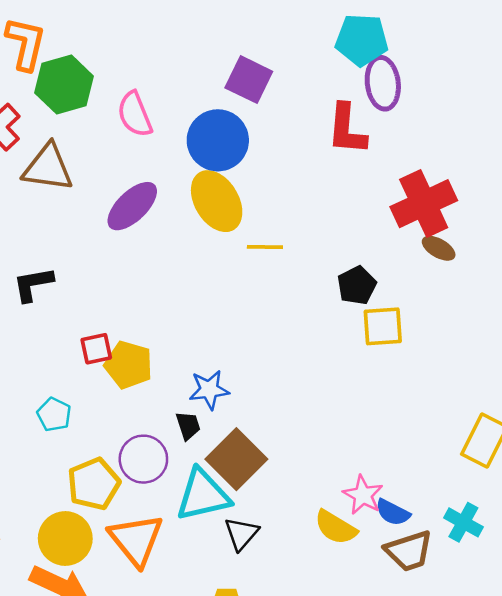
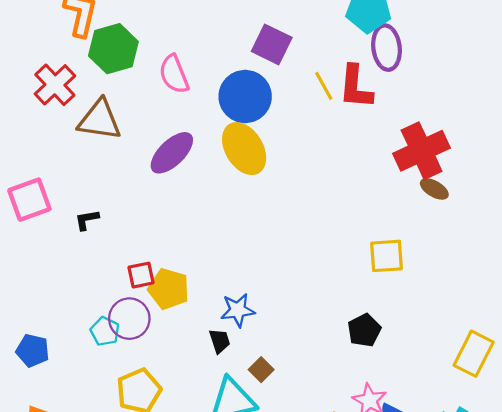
yellow line: (265, 247) -> (324, 86), moved, turned 60
black L-shape: (33, 284) -> (87, 220), size x0.7
black pentagon: (357, 285) -> (364, 330), moved
purple circle: (143, 459) -> (129, 319), moved
brown square: (236, 459) -> (261, 370), size x0.5

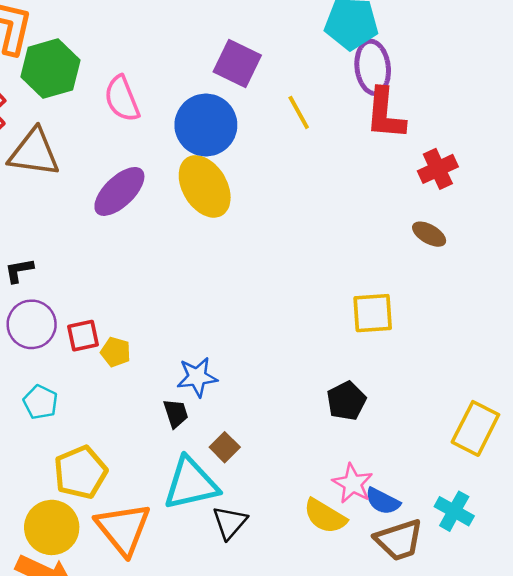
red L-shape: (356, 87) -> (385, 114), moved
red cross: (422, 151) -> (438, 169), moved, size x0.6
yellow pentagon: (169, 289) -> (116, 352), size x0.6
purple circle: (129, 319) -> (32, 324), moved

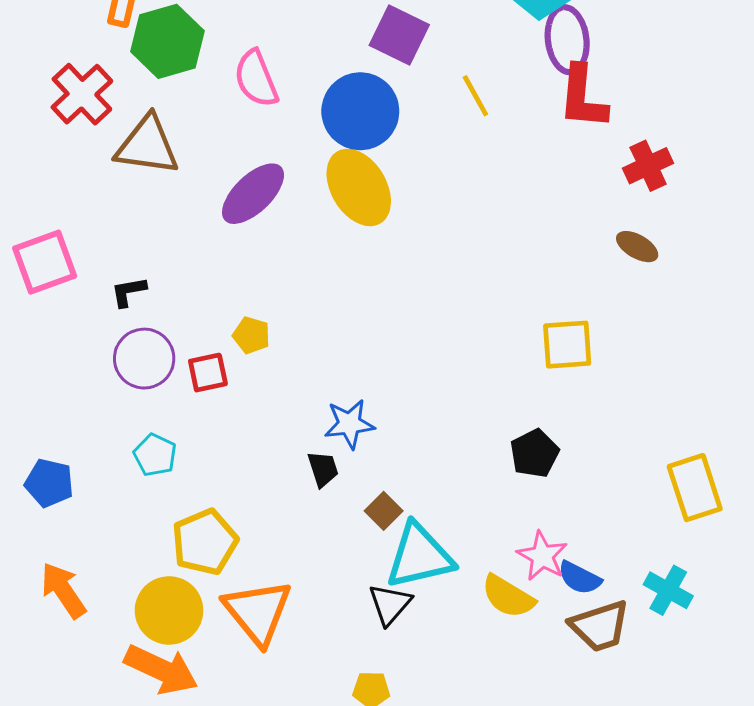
yellow pentagon: (116, 352) -> (251, 335), moved
yellow rectangle: (475, 428) -> (695, 488), turned -45
cyan triangle: (191, 484) -> (419, 556), moved

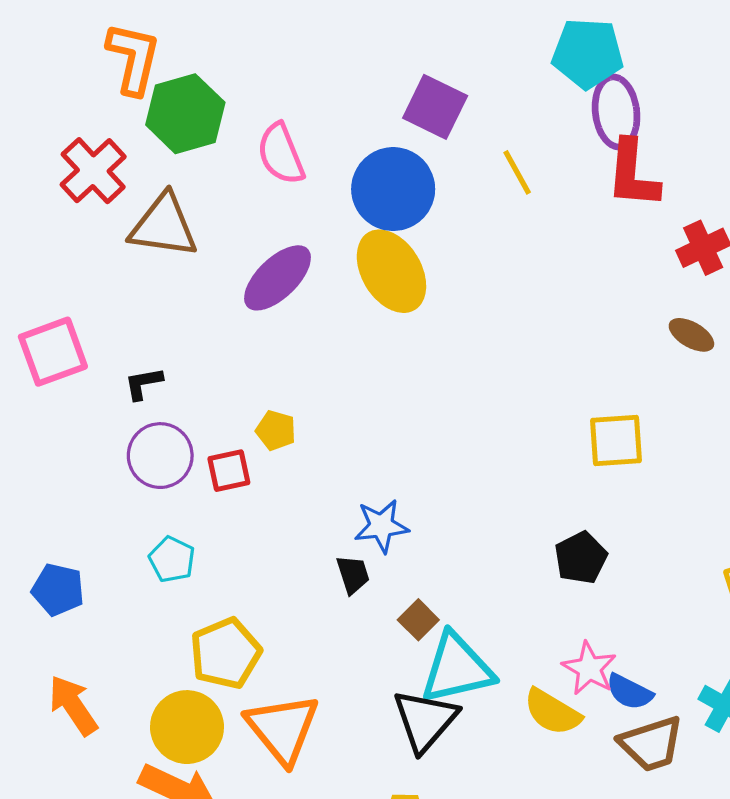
black triangle: (390, 604) -> (425, 720), size x1.4

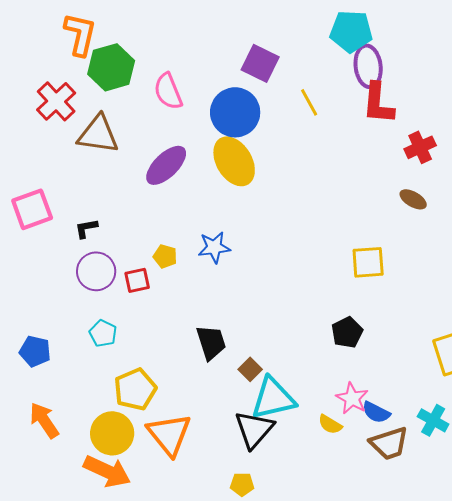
blue star: (381, 526) -> (214, 247), moved
black trapezoid: (353, 575) -> (211, 342), size x1.5
yellow semicircle: (552, 712) -> (330, 424), size x0.7

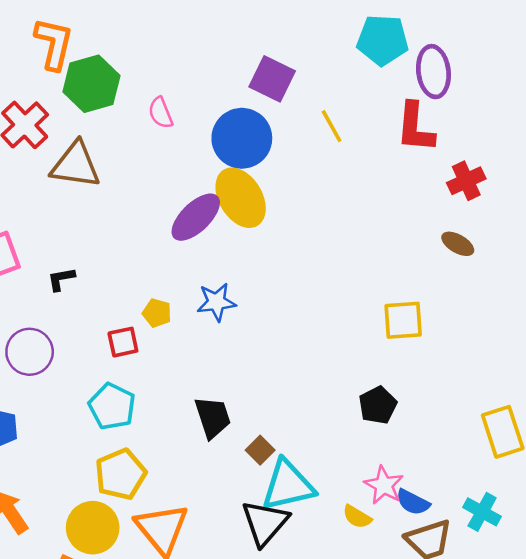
purple ellipse: (368, 66) -> (433, 72), moved
pink semicircle: (168, 91) -> (161, 113), size x0.7
purple ellipse: (166, 165) -> (196, 217), moved
purple circle: (96, 271) -> (30, 352), moved
cyan pentagon: (103, 333) -> (112, 406), moved, size x1.4

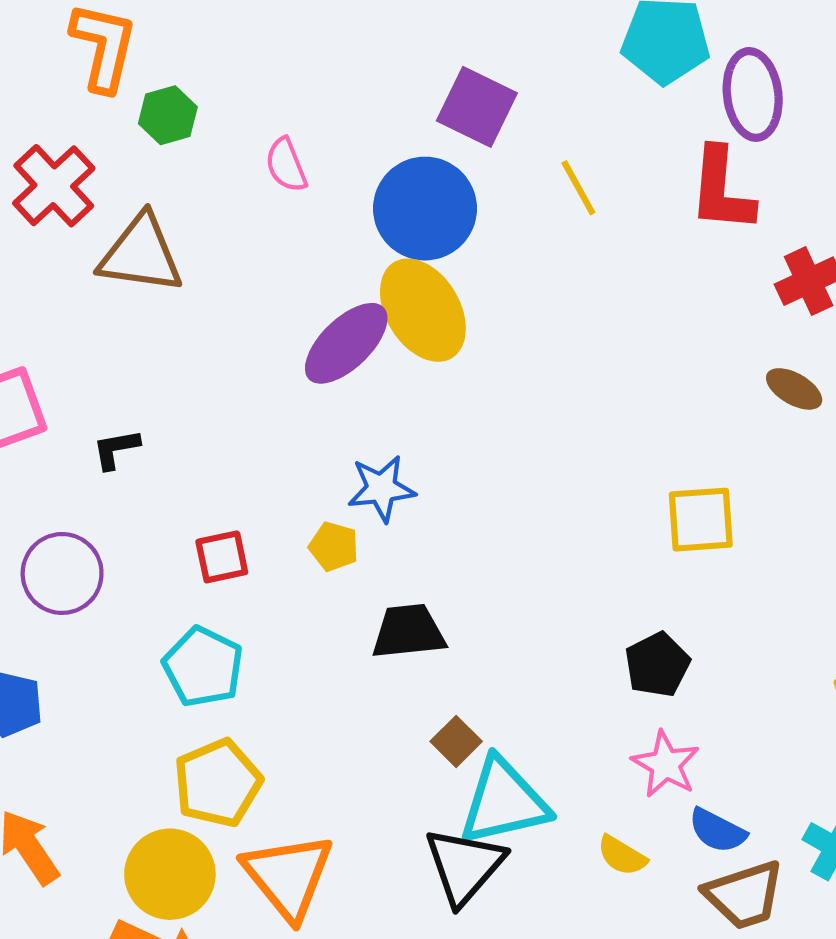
green hexagon: (91, 84) -> (168, 115), size x0.6
yellow pentagon: (157, 313) -> (334, 547), moved
black trapezoid: (213, 417) -> (408, 632), moved, turned -78
pink star: (384, 485) -> (666, 764), moved

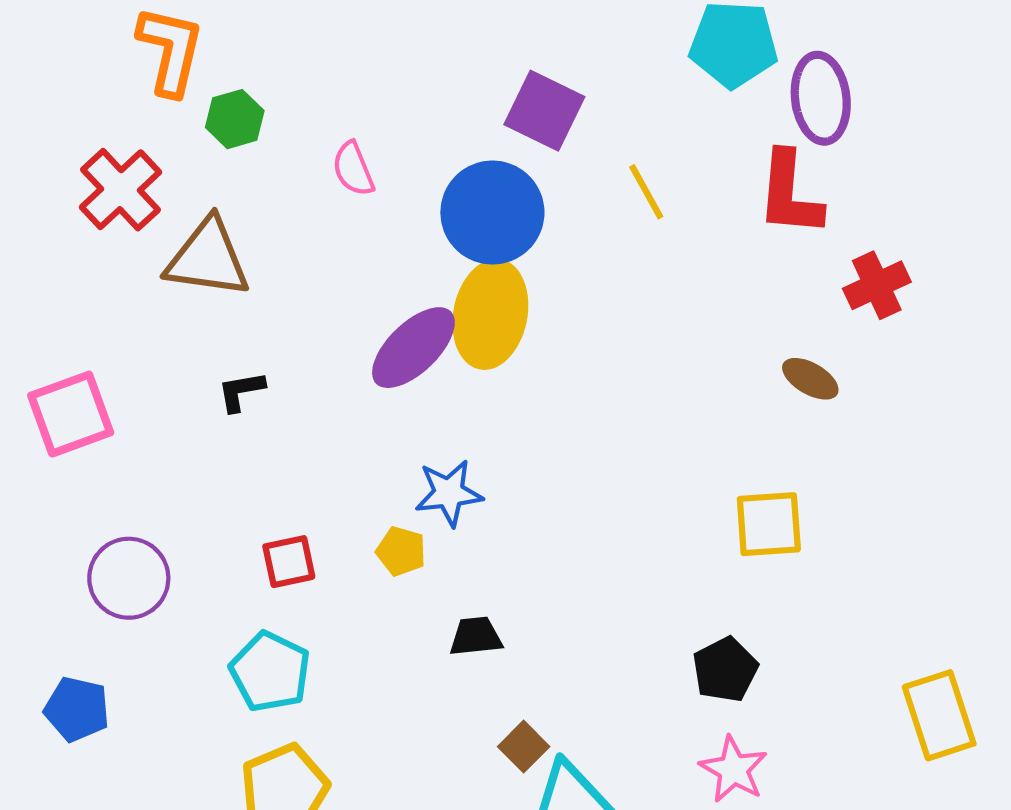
yellow ellipse: (423, 310) -> (490, 314), turned 42
brown ellipse: (794, 389) -> (810, 379), moved
black L-shape: (116, 449) -> (241, 391), moved
black trapezoid: (408, 632) -> (476, 636), size x0.7

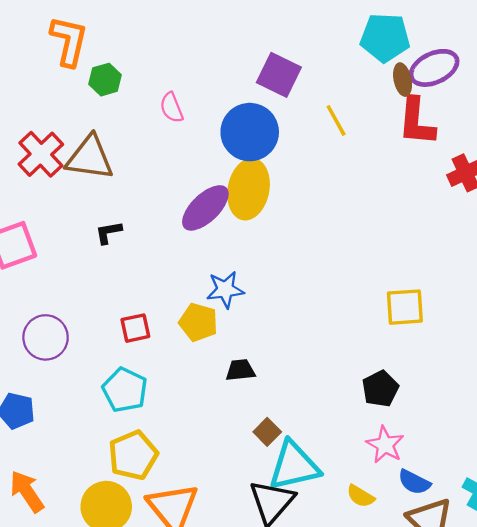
purple ellipse: (821, 98) -> (434, 68), turned 72
red cross: (121, 190) -> (41, 154), moved
brown ellipse: (810, 379) -> (403, 80), moved, turned 48
yellow pentagon: (401, 551) -> (198, 322), size x1.4

